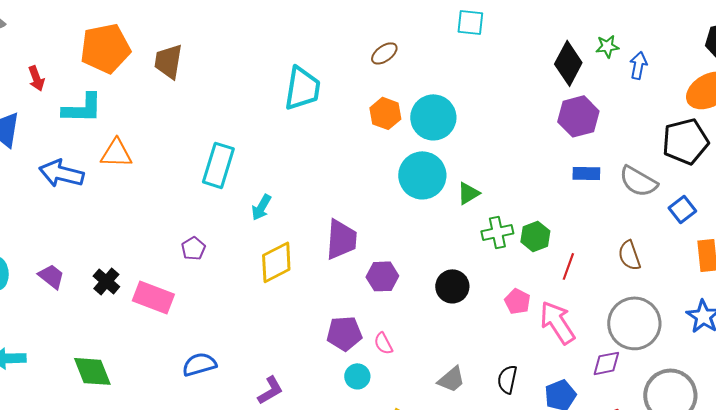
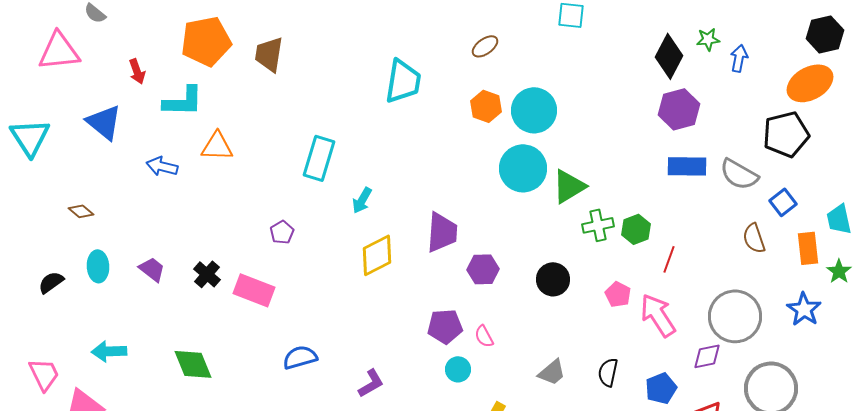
blue arrow: (61, 173) -> (162, 166), size x0.7
blue rectangle: (586, 173) -> (687, 166), size x1.4
green triangle: (468, 193) -> (569, 186), size x1.5
purple pentagon: (193, 248) -> (282, 232), moved
brown semicircle: (629, 255) -> (754, 238), moved

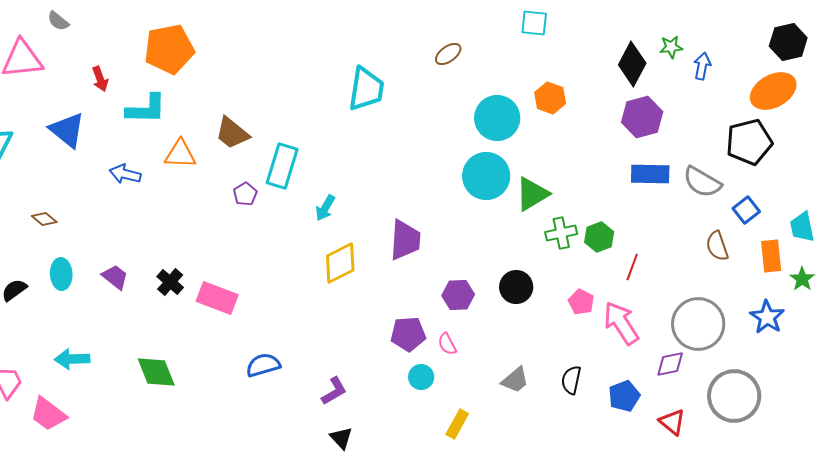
brown trapezoid: (269, 54) -> (232, 133), moved, turned -60
orange hexagon: (486, 106) -> (550, 98), moved
purple pentagon: (282, 232) -> (245, 194), moved
purple hexagon: (483, 269) -> (458, 295), moved

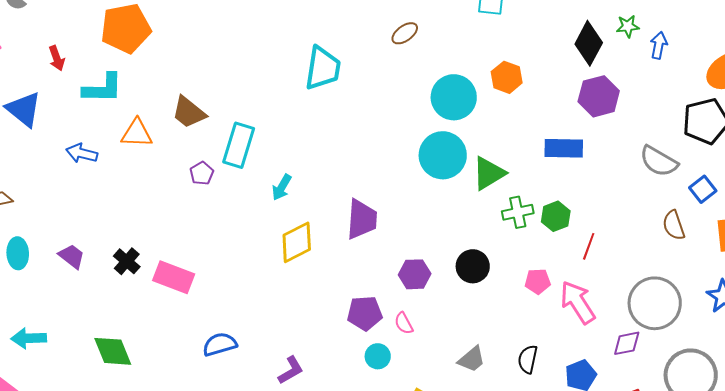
blue rectangle: (650, 174) -> (564, 148), moved
pink pentagon: (581, 302) -> (538, 281), turned -30

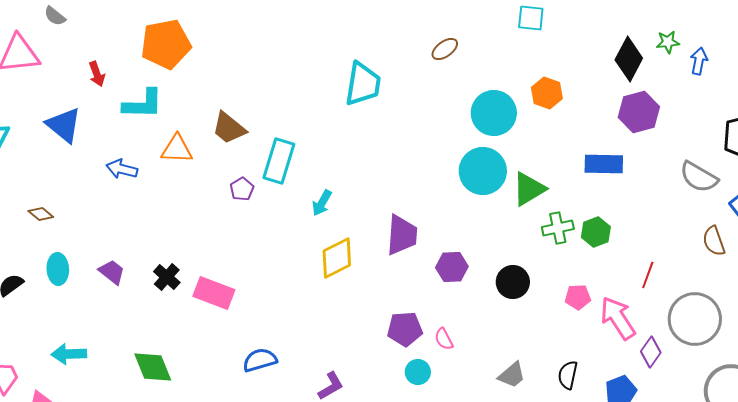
red line: (589, 246) -> (648, 275), moved
purple hexagon: (415, 274) -> (452, 267), moved
purple diamond: (627, 343) -> (651, 352), moved, turned -44

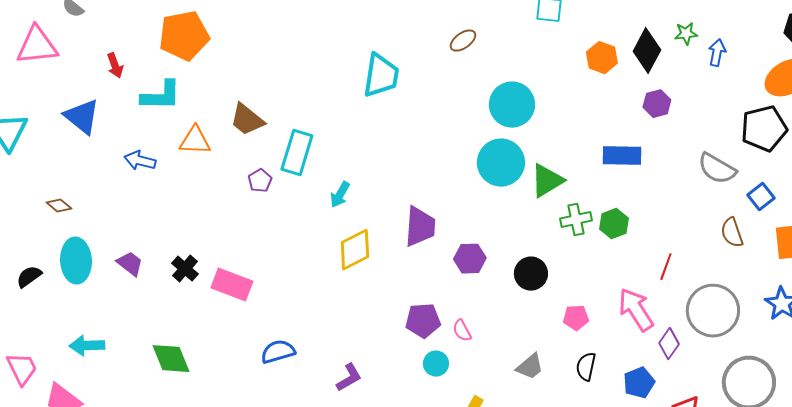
orange hexagon: (547, 93) -> (602, 58), moved
purple hexagon: (639, 112) -> (657, 104), size x0.7
cyan ellipse: (58, 269) -> (76, 261), size x1.4
pink pentagon: (578, 297) -> (576, 318), moved

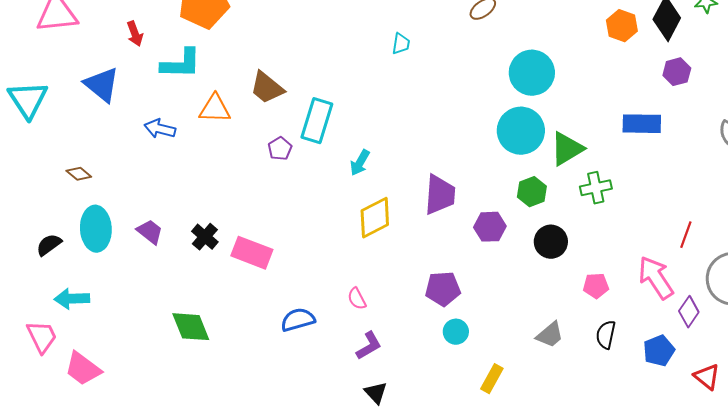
cyan trapezoid: (381, 76) -> (401, 44), size x0.5
green hexagon: (614, 224) -> (532, 192), moved
pink semicircle: (462, 331) -> (357, 299), moved
cyan arrow: (87, 346) -> (72, 299), moved

